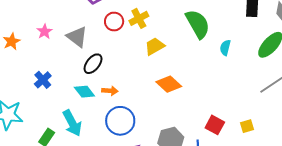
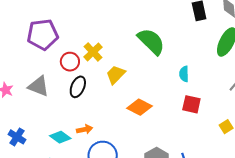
cyan semicircle: (225, 48) -> (184, 74), moved
black ellipse: (93, 64) -> (78, 87), moved
red square: (215, 125) -> (191, 104), moved

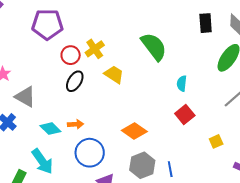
yellow trapezoid: (116, 75) -> (114, 74), turned 70
gray triangle: (38, 86) -> (25, 97), moved
red square: (191, 104) -> (185, 115), turned 30
orange diamond: (139, 107) -> (134, 131), moved

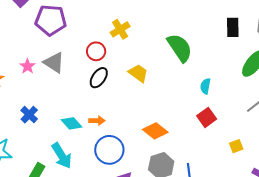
purple pentagon: (47, 24) -> (51, 20), moved
yellow cross: (95, 49) -> (120, 29), moved
gray triangle: (25, 97) -> (54, 63), moved

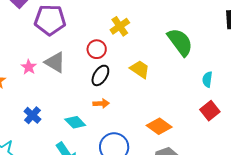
orange arrow: (97, 121) -> (101, 103), moved

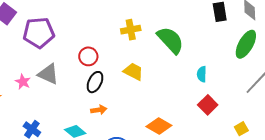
yellow cross: (120, 26) -> (131, 30), moved, turned 30

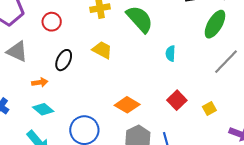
red circle: (88, 56) -> (52, 22), moved
red square: (208, 105) -> (177, 100), moved
orange arrow: (99, 110) -> (40, 82), moved

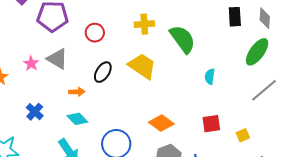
yellow trapezoid: (102, 50) -> (142, 66), size x1.4
red square: (177, 100) -> (211, 124), turned 30

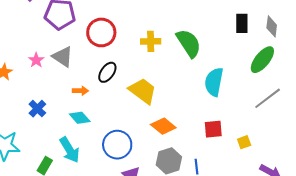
yellow cross: (144, 24) -> (151, 41), moved
red circle: (95, 33) -> (101, 32), size x1.5
yellow trapezoid: (142, 66) -> (143, 91), moved
cyan semicircle: (210, 76) -> (214, 82), size x1.8

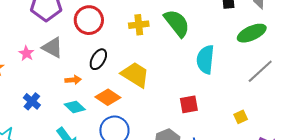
green ellipse: (262, 60) -> (252, 33), turned 32
orange diamond: (163, 126) -> (108, 97), moved
red square: (213, 129) -> (189, 104), moved

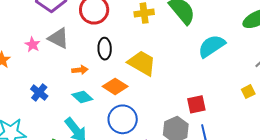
black ellipse: (98, 59) -> (105, 49), turned -30
cyan semicircle: (205, 60) -> (212, 46), turned 52
red square: (189, 104) -> (196, 104), moved
yellow square: (241, 117) -> (248, 92), moved

